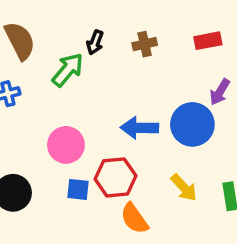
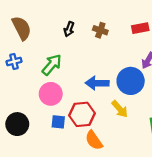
brown cross: (145, 44) -> (100, 30), turned 32
green arrow: (68, 70) -> (52, 65), moved
yellow arrow: (184, 188) -> (120, 109), moved

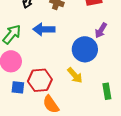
blue arrow: (97, 83) -> (44, 29), moved

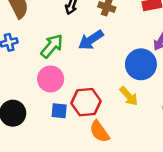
blue arrow: (44, 29) -> (91, 40), turned -35

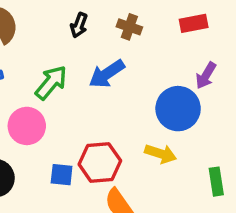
pink circle: (51, 79) -> (27, 126), moved
yellow arrow: (129, 96) -> (161, 154), turned -30

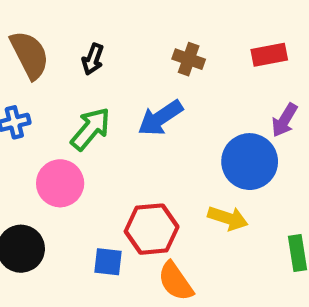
black arrow: (79, 25) -> (93, 59), moved
blue square: (62, 175) -> (108, 262), moved

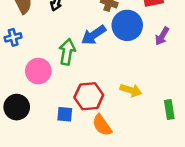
green arrow: (91, 129) -> (67, 52), moved, turned -30
blue circle: (250, 162) -> (127, 25), moved

